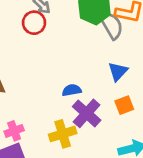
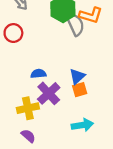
red circle: (34, 23) -> (13, 33), moved
blue triangle: (118, 71) -> (77, 76), moved

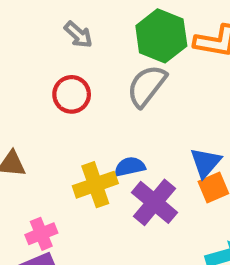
gray semicircle: (75, 24) -> (147, 86), moved, turned -110
yellow cross: (28, 108) -> (95, 185), moved

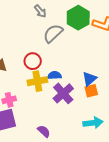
gray semicircle: (147, 86) -> (53, 33), moved
red circle: (72, 94) -> (33, 61), moved

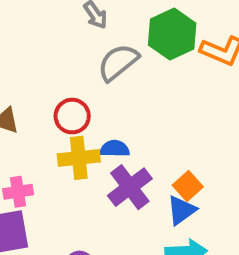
blue triangle: (89, 79) -> (181, 210), moved
orange square: (91, 91) -> (188, 186), turned -32

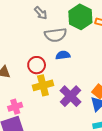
gray semicircle: (118, 62) -> (55, 35), turned -140
blue semicircle: (115, 149) -> (63, 55), moved

